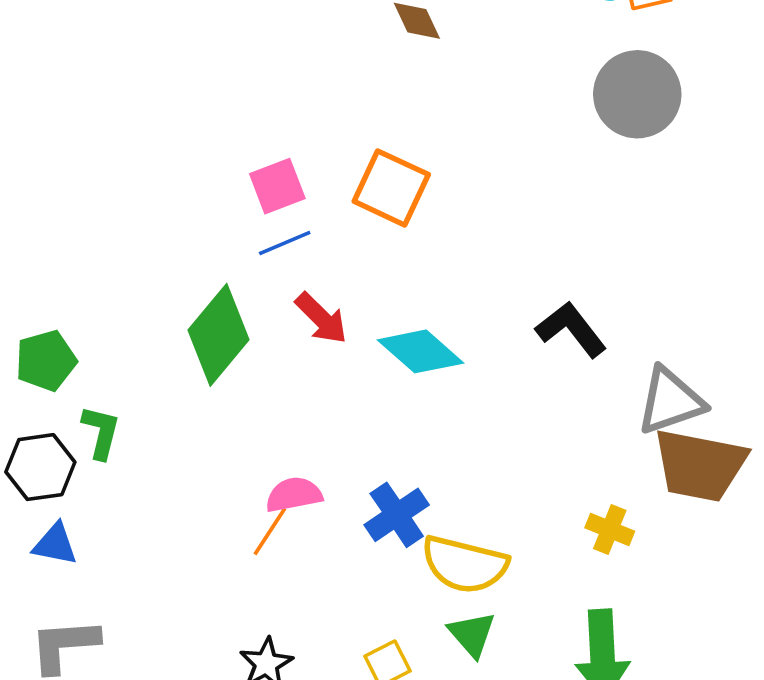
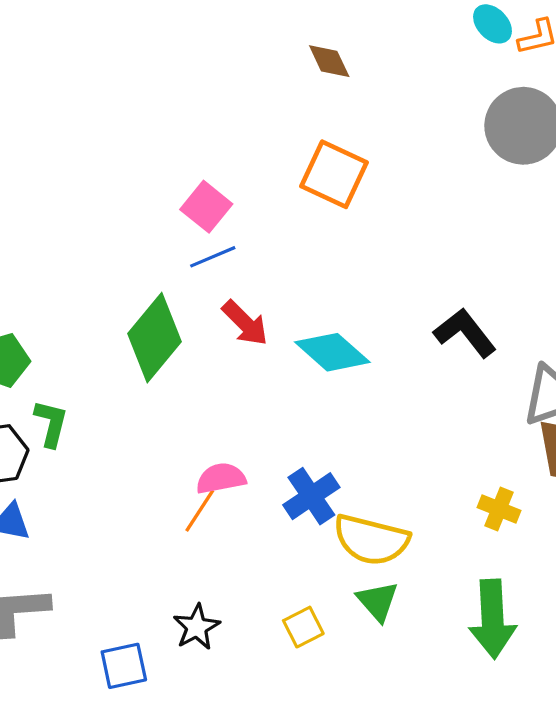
pink square: (277, 186) -> (206, 207), turned -30
orange square: (391, 188) -> (334, 174), moved

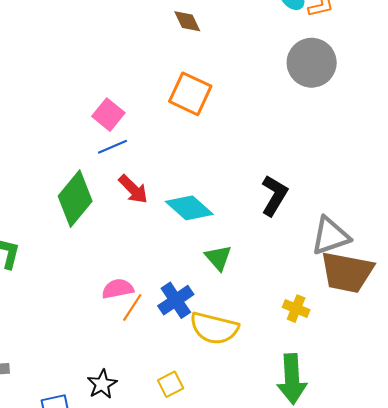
black L-shape: (465, 333) -> (274, 195), turned 69
orange line: (200, 511) -> (132, 307), moved
green triangle: (378, 601) -> (218, 258), moved

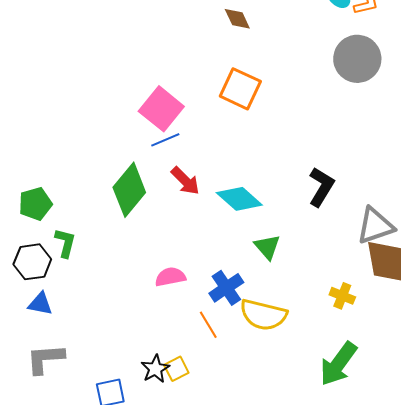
pink square: (108, 115) -> (161, 109), size x1.4
orange line: (132, 307) -> (208, 325), moved, turned -64
green arrow: (292, 379) -> (338, 364), turned 39
yellow square: (171, 384) -> (176, 369), moved

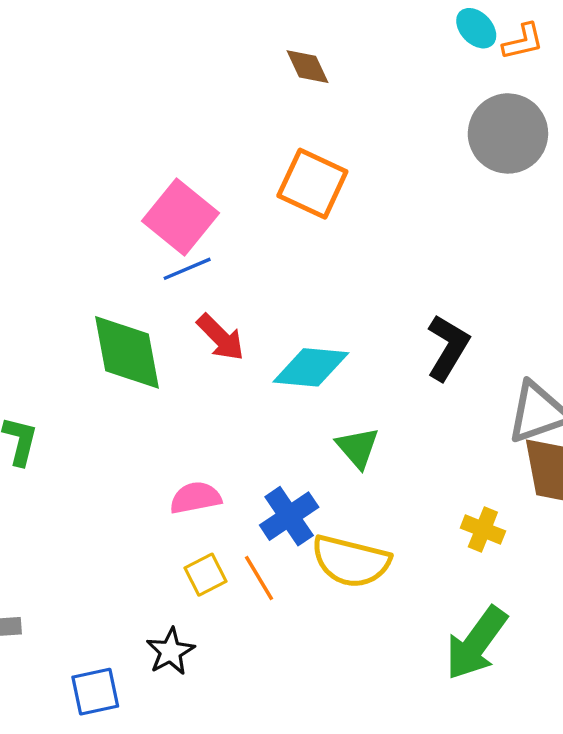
green diamond: (129, 190) -> (127, 352), turned -50
cyan diamond: (239, 199) -> (311, 367), turned -36
yellow square: (176, 369) -> (206, 575), moved

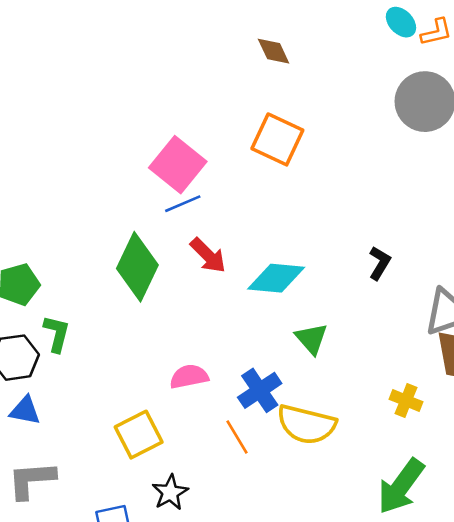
black L-shape: (448, 347) -> (380, 263), size x0.7
green diamond: (127, 352) -> (137, 267), turned 36
yellow square: (206, 575) -> (139, 435), moved, size x1.5

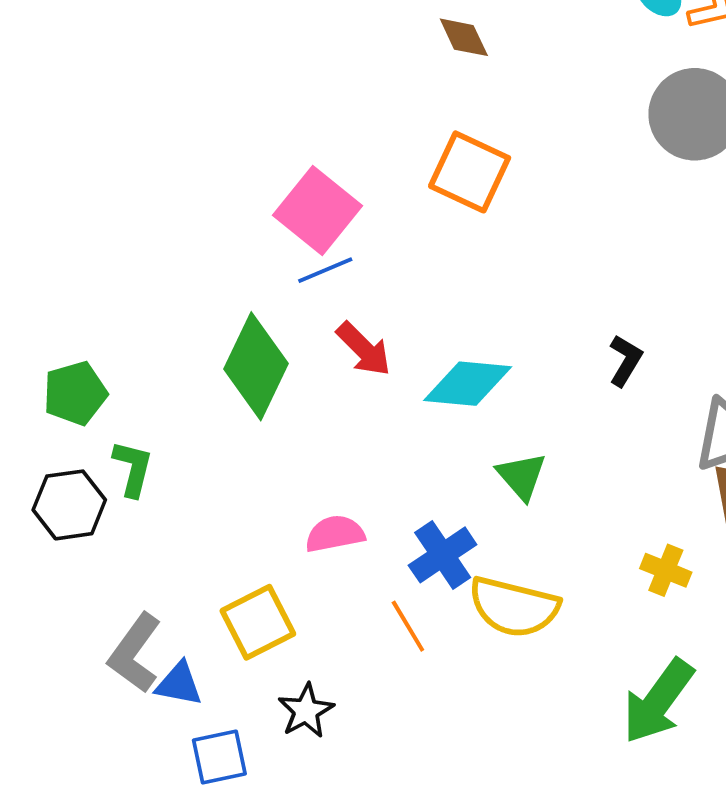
blue triangle: (25, 411) -> (179, 684), moved
gray L-shape: (31, 480) -> (135, 653), moved, turned -50

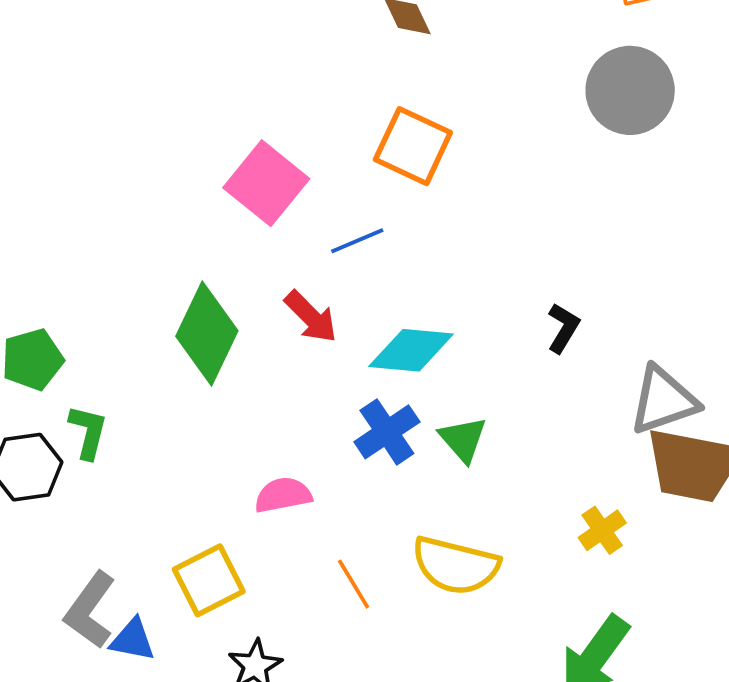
blue line: (325, 270) -> (357, 241), moved
blue cross: (443, 555) -> (387, 432), moved
yellow cross: (666, 570) -> (602, 530), turned 33

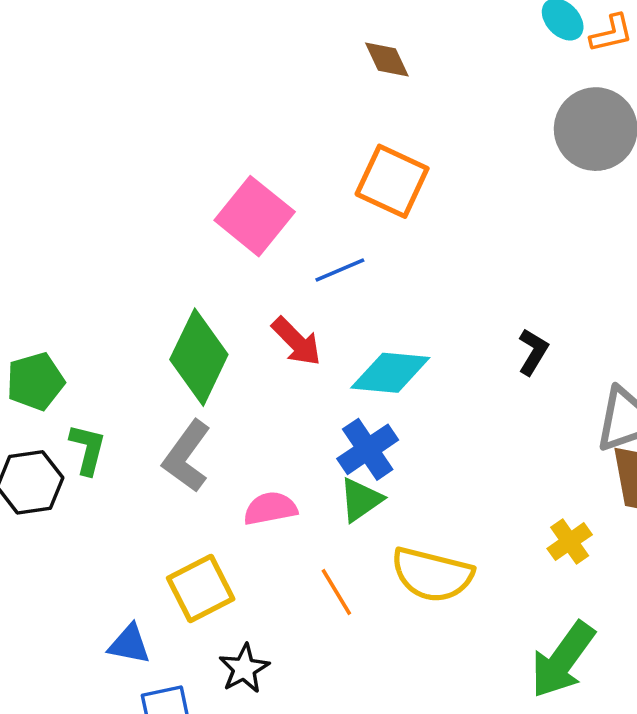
green triangle: (463, 439) -> (361, 500), moved, turned 36
gray L-shape: (90, 610) -> (187, 456), moved

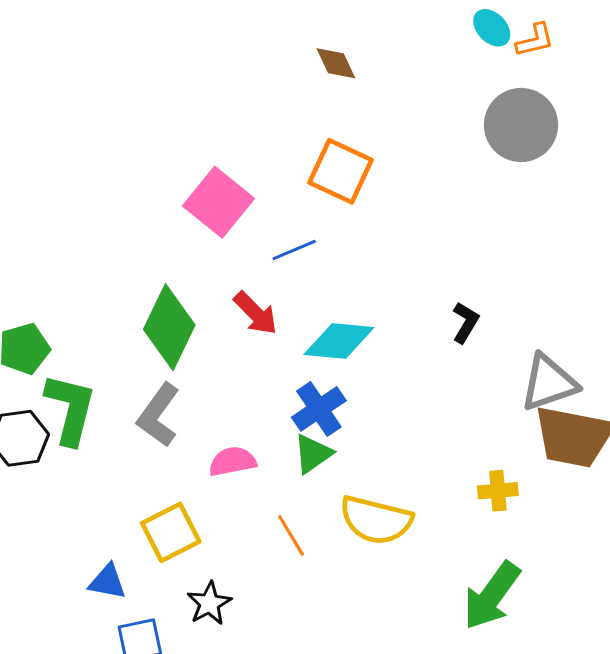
green L-shape: (88, 449) -> (70, 409), size x1.6
yellow cross: (570, 542) -> (498, 491), turned 30

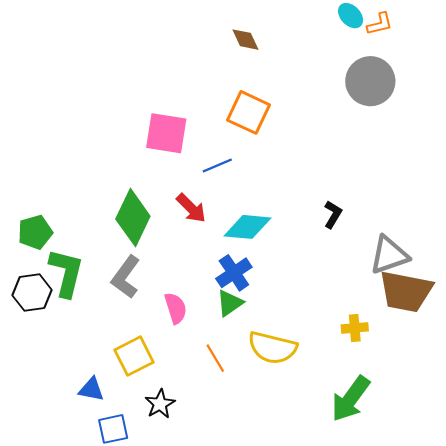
pink square: (219, 202) -> (166, 133), turned -30
pink semicircle: (232, 461) -> (176, 308), turned 84

